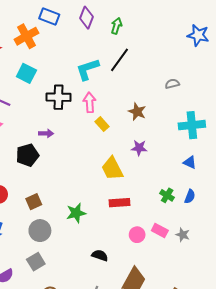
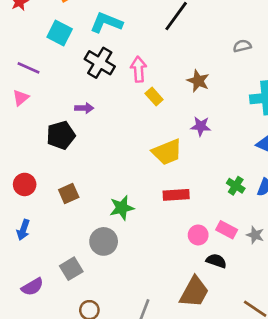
cyan L-shape: (87, 69) -> (106, 23), moved, turned 40
black cross: (59, 97) -> (100, 63), turned 30
yellow trapezoid: (112, 169) -> (167, 152), turned -85
gray circle: (40, 231) -> (104, 241), moved
black semicircle: (100, 255) -> (216, 261), moved

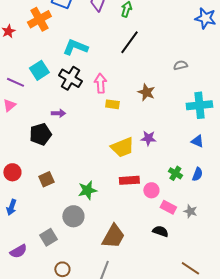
cyan square: (60, 33) -> (39, 70), moved, turned 30
yellow rectangle: (154, 96) -> (112, 104), turned -40
purple star: (201, 126) -> (148, 138), moved
pink circle: (198, 235) -> (151, 190), moved
brown trapezoid: (194, 292) -> (113, 236), moved

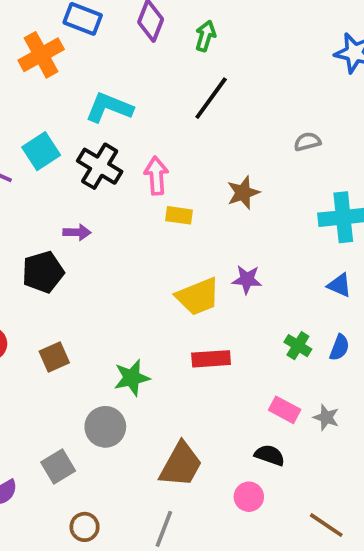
brown star: (146, 92) -> (243, 193), turned 30
pink circle: (151, 190) -> (249, 497), moved

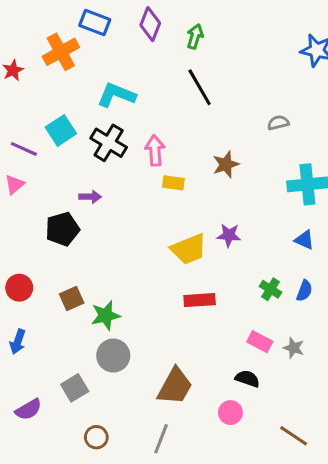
black line: (211, 98) -> (200, 87), turned -66
green star: (132, 378) -> (106, 315), moved

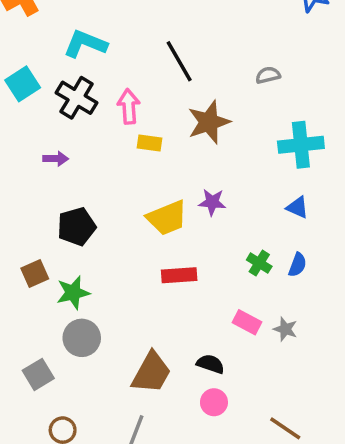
black line: (200, 87) -> (179, 61), moved
brown star: (226, 164) -> (209, 122), size x1.4
black pentagon: (62, 229) -> (77, 227), moved
black semicircle: (247, 379) -> (210, 364), moved

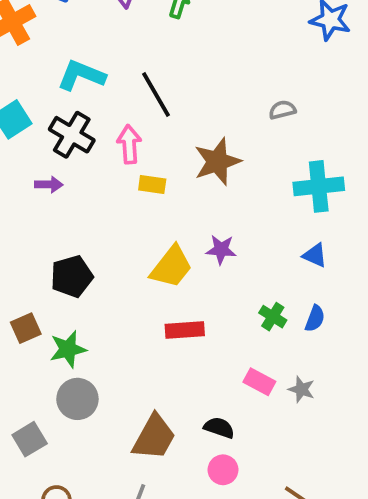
black line: (179, 61) -> (156, 95), moved
purple arrow: (56, 159) -> (49, 184), moved
yellow trapezoid: (167, 218) -> (171, 267), turned -30

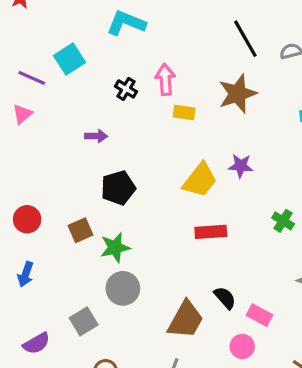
black line: (156, 95) -> (245, 39), moved
black cross: (72, 135) -> (126, 89), moved, size x0.6
purple arrow: (49, 184) -> (96, 136), moved
pink rectangle: (259, 382) -> (259, 315), moved
black semicircle: (219, 428) -> (225, 298), moved, turned 30

